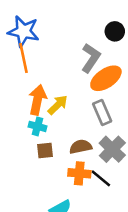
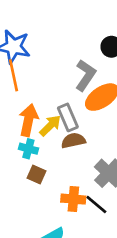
gray rectangle: (102, 112) -> (68, 117), moved
brown semicircle: (81, 147) -> (73, 141), moved
brown square: (45, 151) -> (37, 175), turned 30

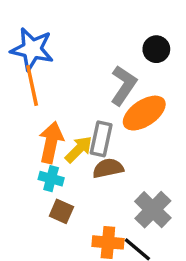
gray rectangle: (68, 117) -> (101, 139), turned 35

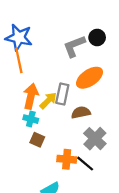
gray L-shape: (124, 85) -> (74, 46), moved, turned -145
brown semicircle: (108, 168) -> (81, 112), moved

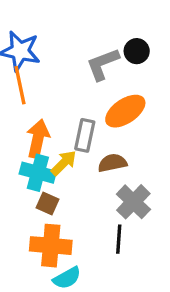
yellow arrow: (48, 101) -> (64, 163), moved
cyan cross: (31, 119) -> (38, 173), size x1.5
orange cross: (67, 159) -> (51, 246), moved, size x1.4
black line: (85, 164) -> (119, 239), turned 54

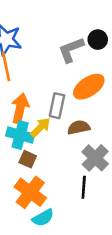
orange cross: (51, 246) -> (30, 192), turned 32

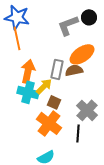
brown semicircle: (79, 127) -> (74, 70), moved
brown square: (28, 159) -> (54, 102), moved
orange cross: (30, 192) -> (49, 123), moved

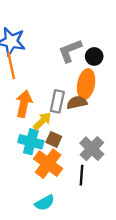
black circle: (89, 17) -> (94, 56), moved
orange ellipse: (82, 54) -> (86, 84), turned -45
cyan cross: (28, 92) -> (31, 142), moved

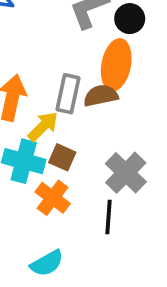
orange cross: (48, 164) -> (53, 198), size x0.7

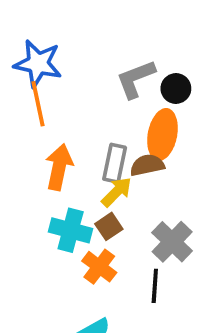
yellow arrow: (43, 126) -> (117, 192), moved
brown square: (62, 157) -> (109, 226), turned 32

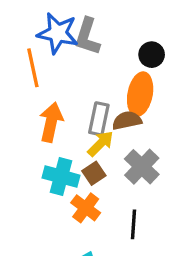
blue star: (38, 64) -> (58, 33), moved
gray L-shape: (136, 79) -> (87, 36), moved, turned -51
gray cross: (172, 242) -> (142, 167), moved

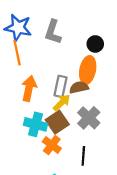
blue star: (58, 33) -> (18, 28), moved
brown square: (94, 173) -> (57, 122), size x1.5

